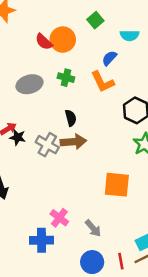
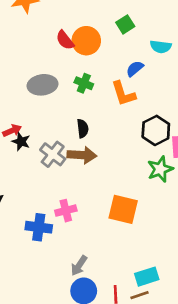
pink cross: (59, 218) -> (66, 211), moved, turned 30
gray arrow: (93, 228) -> (79, 266), moved, turned 66
blue cross: (42, 240) -> (39, 227), moved

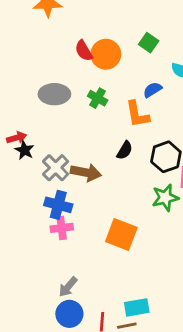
green square: (125, 24) -> (149, 43), turned -30
black semicircle: (83, 128) -> (125, 150), moved, turned 30
blue cross: (39, 227) -> (58, 205), moved

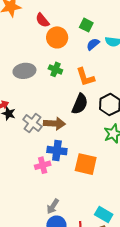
red semicircle: (84, 51) -> (42, 20), moved
blue semicircle: (152, 90) -> (93, 44), moved
black semicircle: (125, 150) -> (80, 104), size x1.5
blue cross: (58, 205) -> (57, 151), moved
cyan rectangle: (137, 307) -> (104, 214), turned 48

